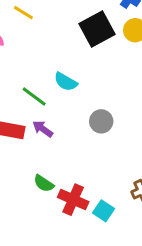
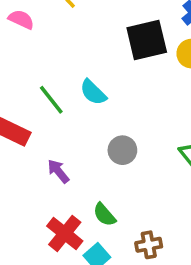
purple arrow: (43, 129) -> (58, 171), moved
green semicircle: (44, 183) -> (104, 215), moved

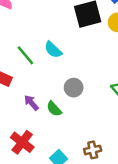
green semicircle: (104, 215) -> (54, 109), moved
red cross: (65, 233) -> (22, 142), moved

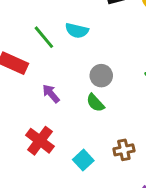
cyan semicircle: (53, 50) -> (77, 30), turned -30
green semicircle: (54, 109) -> (95, 103), moved

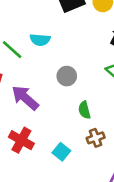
purple arrow: (51, 94) -> (25, 98), size x1.6
green semicircle: (95, 103) -> (84, 110), moved, turned 36

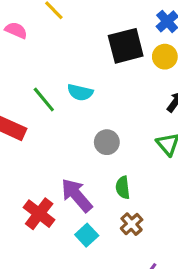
purple arrow: (25, 98) -> (77, 195), moved
brown cross: (96, 138) -> (132, 224), turned -30

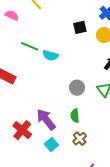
black square: (126, 46) -> (80, 27), size x0.6
green line: (44, 100) -> (30, 46), moved, turned -30
gray circle: (107, 142) -> (77, 88), moved

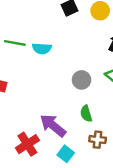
red cross: (22, 130) -> (27, 144), turned 30
brown cross: (80, 139) -> (98, 140), turned -32

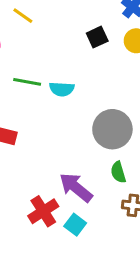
gray circle: (82, 80) -> (112, 129), size x1.6
cyan square: (66, 154) -> (75, 225), moved

